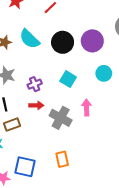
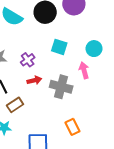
cyan circle: (104, 73) -> (94, 49), moved

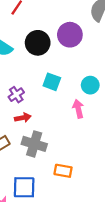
gray cross: (61, 87) -> (34, 144), moved
orange rectangle: (72, 127) -> (63, 171), turned -56

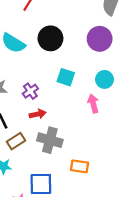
purple circle: (70, 35) -> (100, 39), moved

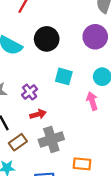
gray cross: (50, 140) -> (51, 139), turned -30

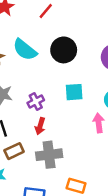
cyan square: (64, 76) -> (74, 92), turned -30
red arrow: (38, 114) -> (40, 126), turned 112

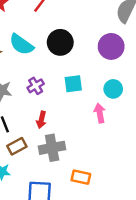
purple cross: (36, 102) -> (36, 86), moved

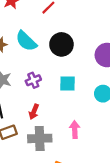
pink arrow: (100, 113) -> (75, 129), moved

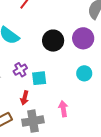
black circle: (61, 44) -> (53, 41), moved
cyan square: (68, 83) -> (39, 78), moved

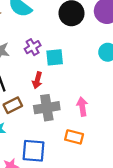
pink arrow: (63, 109) -> (82, 107), moved

